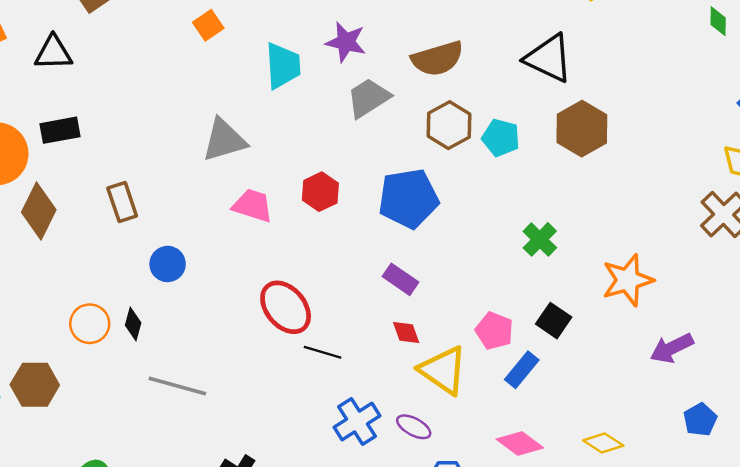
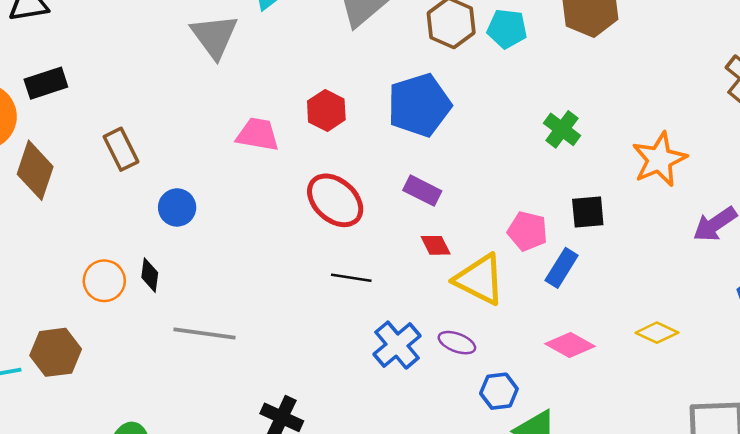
gray triangle: (224, 140) -> (214, 36), moved, turned -42
red ellipse: (286, 307) -> (335, 200), moved
black square: (554, 321) -> (588, 212), turned -32

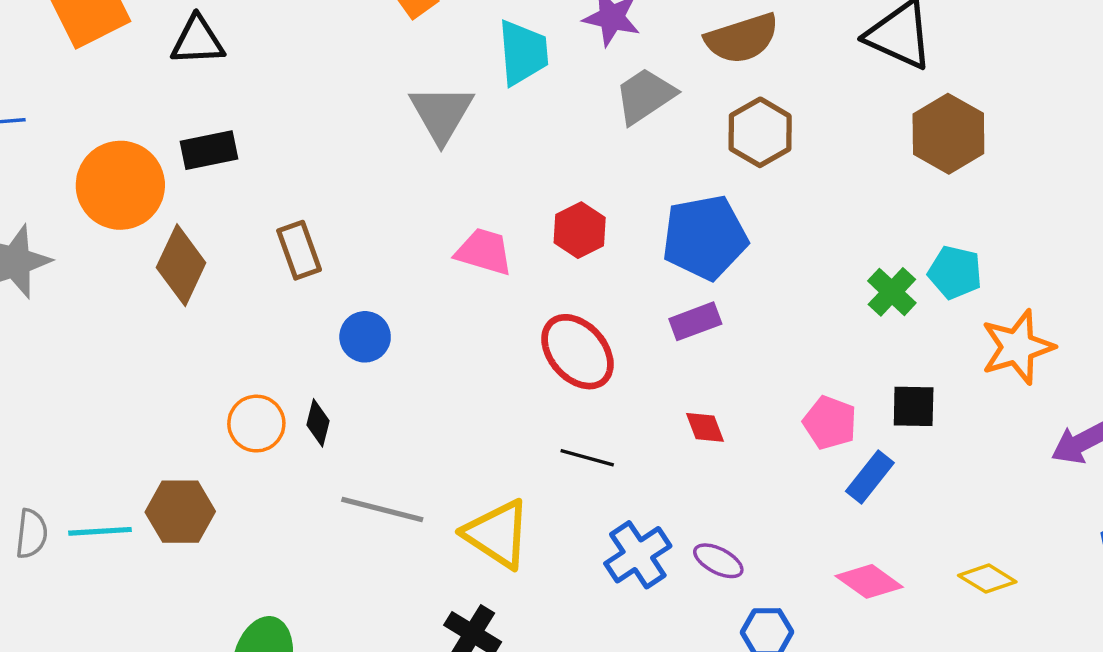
cyan pentagon: (507, 29) -> (955, 272), moved
purple rectangle: (422, 191) -> (695, 321), moved, turned -54
yellow triangle: (480, 279) -> (497, 534), moved

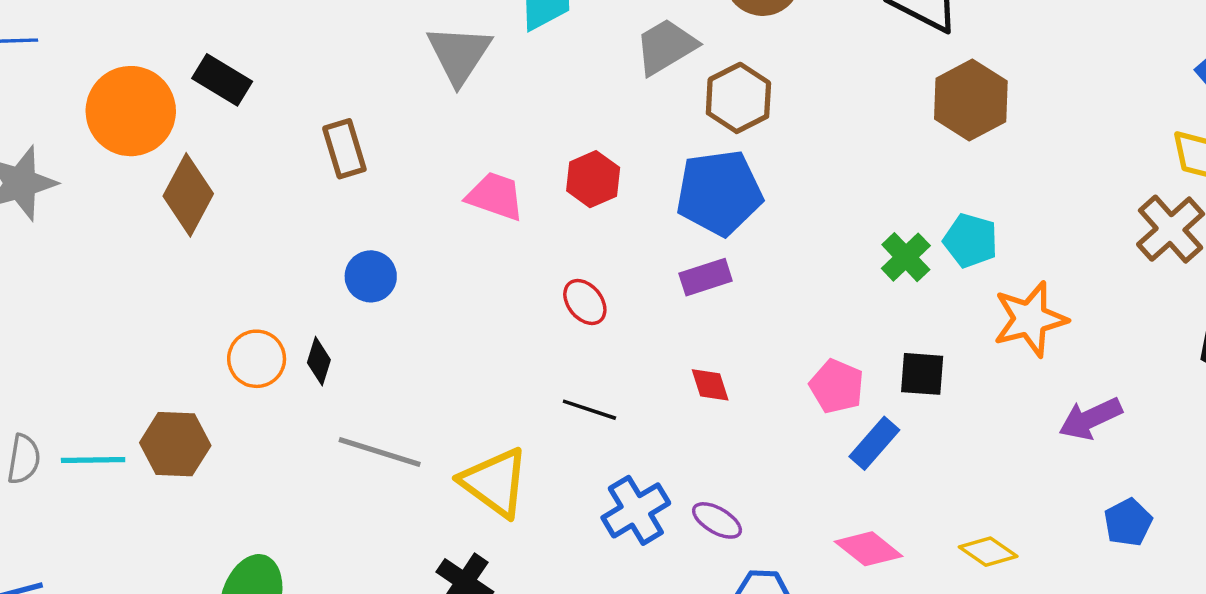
brown hexagon: (760, 132) -> (738, 98), moved
black rectangle: (209, 150) -> (222, 80), turned 40
brown rectangle: (299, 250) -> (344, 149), moved
red ellipse: (577, 352) -> (585, 302), size x0.6

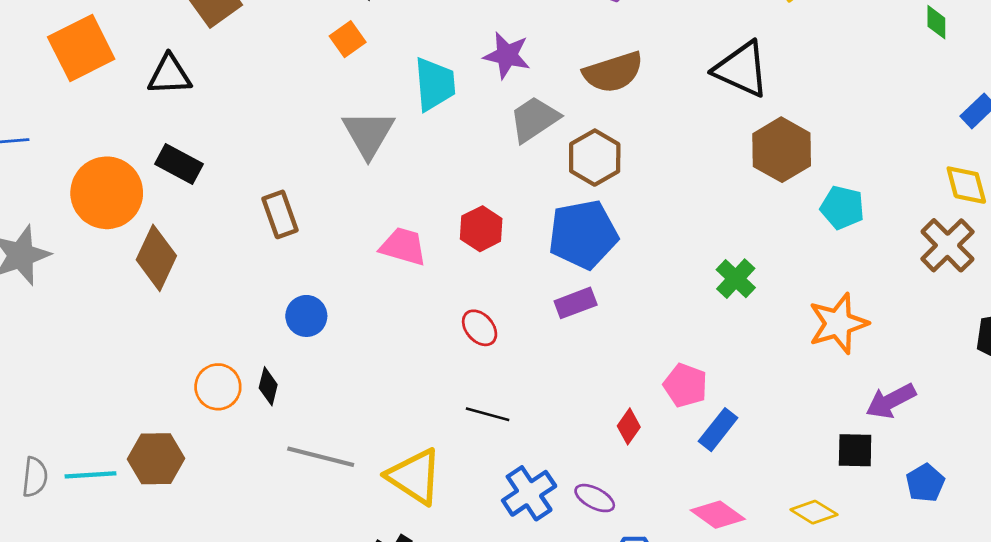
cyan pentagon: (971, 240) -> (842, 208), moved
black square: (922, 374) -> (855, 450), moved
red diamond: (710, 385) -> (629, 426), moved, turned 56

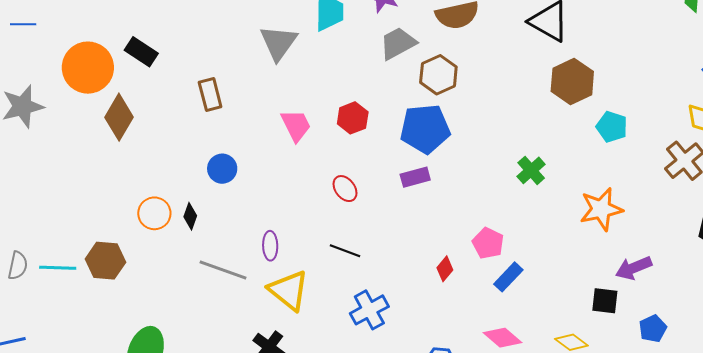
pink trapezoid: (403, 246) -> (296, 125), turned 42
purple ellipse: (595, 498) -> (270, 246), moved, turned 56

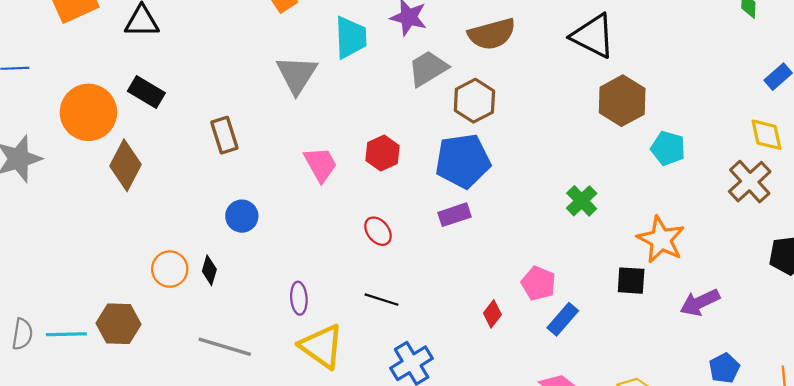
orange star: (601, 209) -> (661, 240), turned -30
gray line: (223, 270) -> (225, 347), moved
black square: (605, 301) -> (631, 281), moved

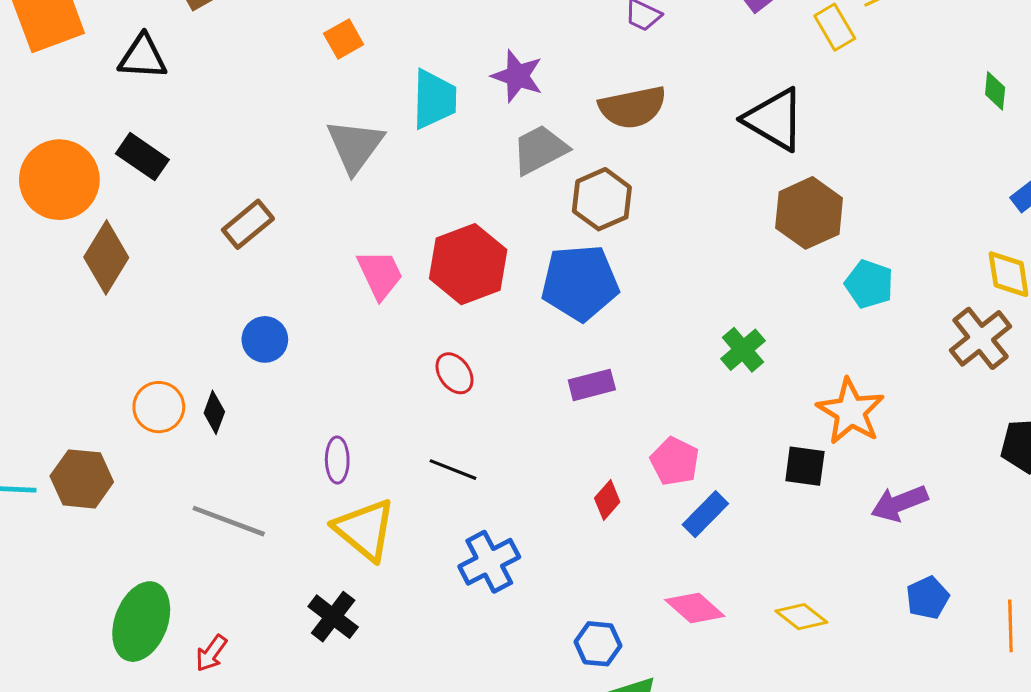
brown rectangle: (224, 135) -> (248, 224), turned 64
red hexagon: (383, 153) -> (468, 264), size x1.6
purple rectangle: (455, 215) -> (592, 385), moved

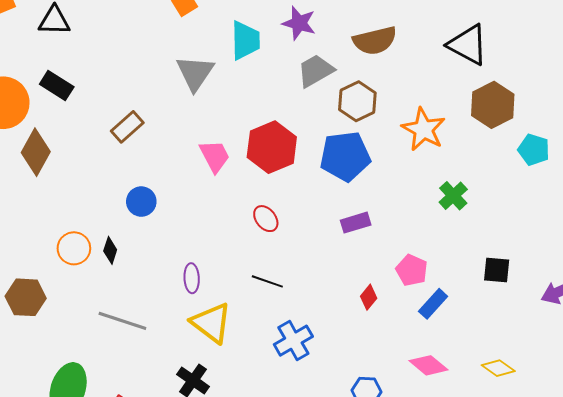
orange star: (851, 411) -> (424, 129), moved

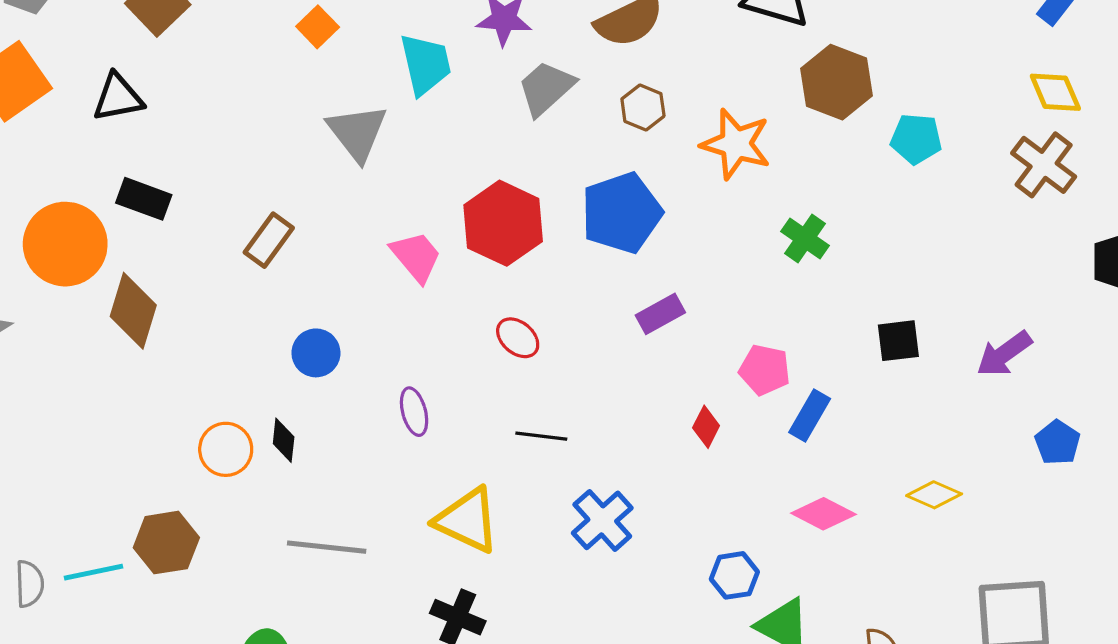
brown hexagon: (357, 101) -> (643, 107), moved, size x0.7
purple ellipse: (192, 278) -> (414, 412), moved

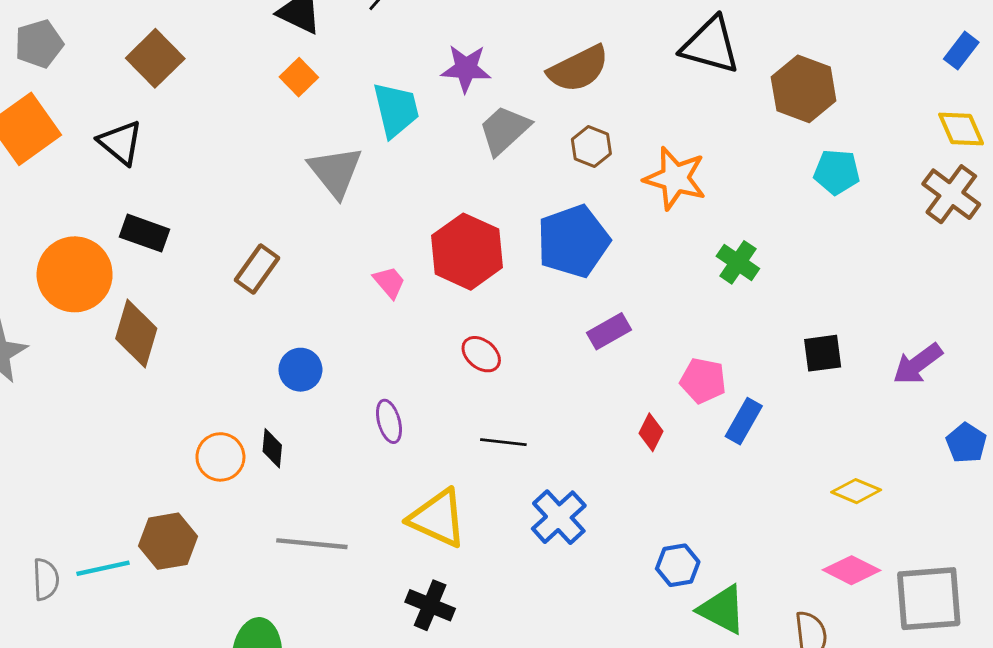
brown hexagon: (836, 82) -> (804, 89), moved
black triangle: (118, 98) -> (121, 142), turned 51
pink trapezoid: (416, 257) -> (389, 282), size x0.7
pink diamond: (823, 514) -> (852, 570), moved

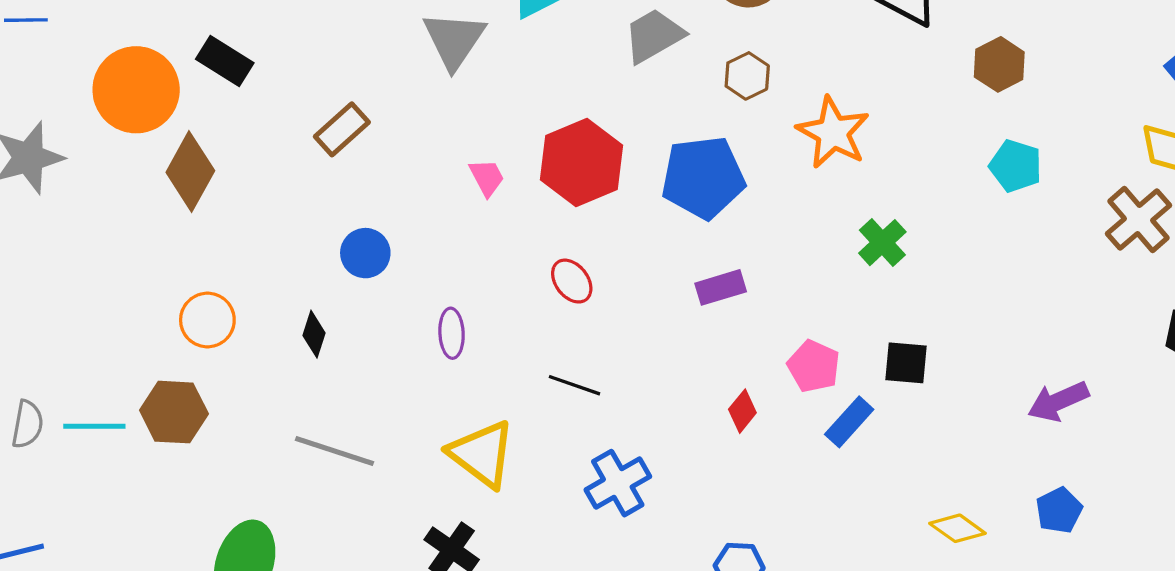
brown hexagon: (804, 89) -> (999, 64), size x0.7
black square: (823, 353) -> (906, 363), moved
blue pentagon: (966, 443) -> (1059, 510), moved
orange circle: (220, 457) -> (207, 320), moved

